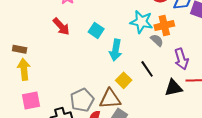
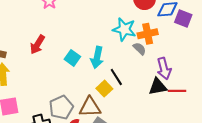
red arrow: (61, 26) -> (37, 45), moved, turned 72
cyan square: (96, 30) -> (72, 58), moved
black line: (147, 69) -> (116, 77), moved
black triangle: (173, 88) -> (158, 87), moved

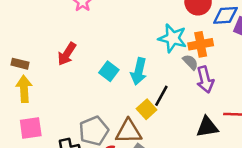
purple arrow: (164, 69) -> (205, 80), moved
black line: (116, 77) -> (161, 96), turned 60
black triangle: (158, 87) -> (207, 127), moved

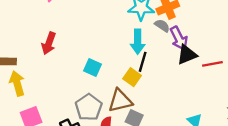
cyan square: (109, 71) -> (93, 67), moved
cyan arrow: (139, 71) -> (138, 42), moved
black triangle: (207, 127) -> (187, 55), moved

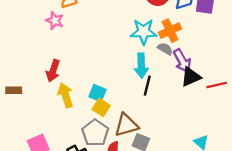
yellow square: (132, 77) -> (101, 107), moved
yellow arrow: (17, 83) -> (65, 95), moved

